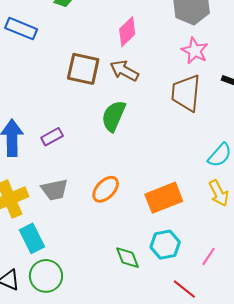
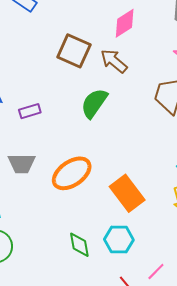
orange ellipse: (106, 189) -> (72, 173), size x1.4
orange rectangle: (164, 198) -> (127, 193), turned 63
pink line: (209, 256) -> (156, 271), moved

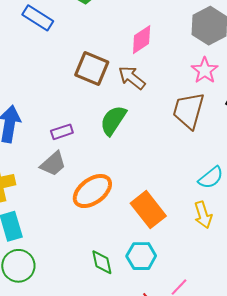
purple rectangle: (30, 111) -> (62, 132), moved
gray trapezoid: (22, 164) -> (53, 164), moved, turned -40

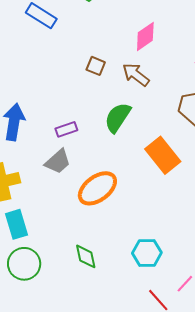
brown square: (92, 69) -> (96, 66), size x0.6
orange rectangle: (148, 210) -> (163, 155), moved
green diamond: (102, 262) -> (86, 256), moved

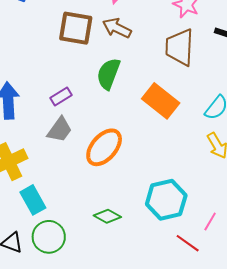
brown square: (96, 66) -> (76, 28), size x1.8
cyan hexagon: (147, 253) -> (166, 200), size x1.4
green diamond: (86, 256) -> (107, 216), turned -36

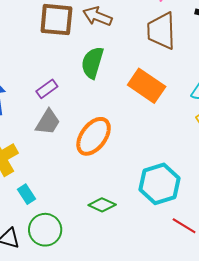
cyan rectangle: (33, 200) -> (27, 194), size x0.7

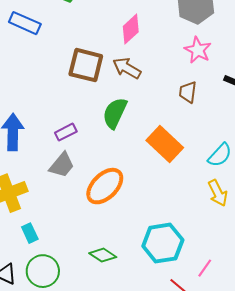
brown trapezoid: (161, 31) -> (188, 92), size x0.6

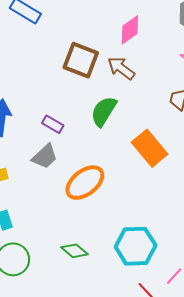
purple rectangle: (66, 132) -> (53, 124), turned 50

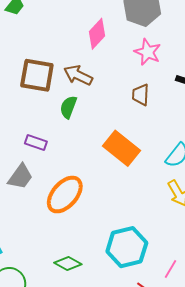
pink diamond: (130, 30) -> (97, 34), moved
green semicircle: (104, 111) -> (68, 107), moved, size x0.7
purple rectangle: (53, 124) -> (36, 143), moved

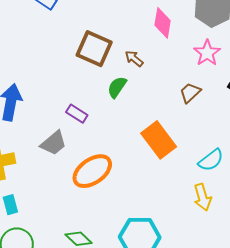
pink diamond: (97, 34) -> (163, 23), turned -48
brown arrow: (78, 75) -> (134, 59), size x0.7
brown trapezoid: (141, 95) -> (190, 93), turned 30

